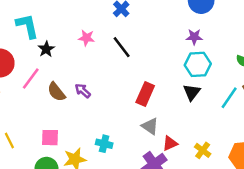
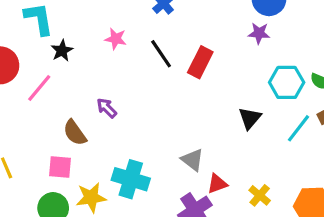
purple star: (194, 37) -> (259, 33), moved
cyan hexagon: (198, 64) -> (287, 82), moved
brown semicircle: (56, 92) -> (75, 133), moved
red rectangle: (145, 94) -> (200, 62), moved
cyan cross: (104, 144) -> (131, 179), size x1.6

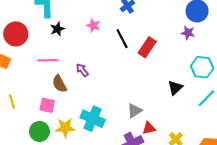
pink line: (39, 88) -> (48, 60), moved, turned 42
gray triangle: (192, 160) -> (134, 111), turned 42

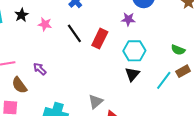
black star: (57, 29) -> (22, 15), moved
purple star: (188, 33) -> (128, 19), moved
cyan hexagon: (202, 67) -> (134, 51), moved

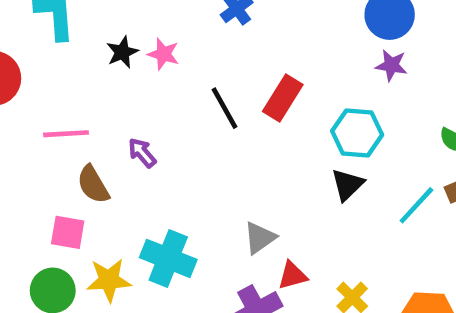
black star: (22, 15) -> (122, 52), moved
purple star: (128, 19) -> (391, 65), moved
black line: (74, 33) -> (224, 108), moved

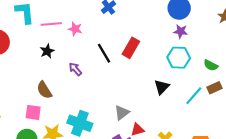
black star: (122, 52) -> (47, 51), moved
cyan hexagon: (357, 133) -> (179, 58), moved
pink line: (66, 134) -> (51, 24), moved
purple arrow: (142, 153) -> (75, 69), moved

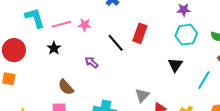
black star: (47, 51) -> (54, 48), moved
cyan line: (194, 96) -> (204, 80), moved

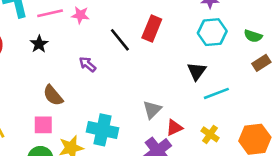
cyan line: (204, 80) -> (216, 93), moved, turned 36

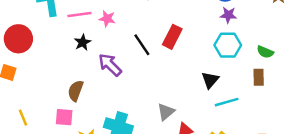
black star: (39, 44) -> (83, 42), moved
brown rectangle: (261, 63) -> (259, 77), moved, turned -63
purple arrow: (88, 64) -> (110, 65), size x1.5
brown semicircle: (53, 95) -> (76, 91), turned 55

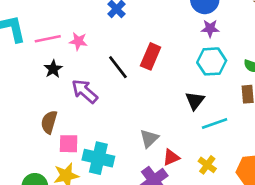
pink square: (64, 117) -> (69, 144), moved

